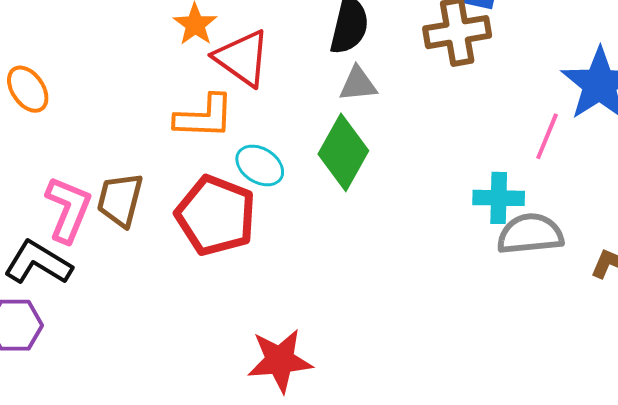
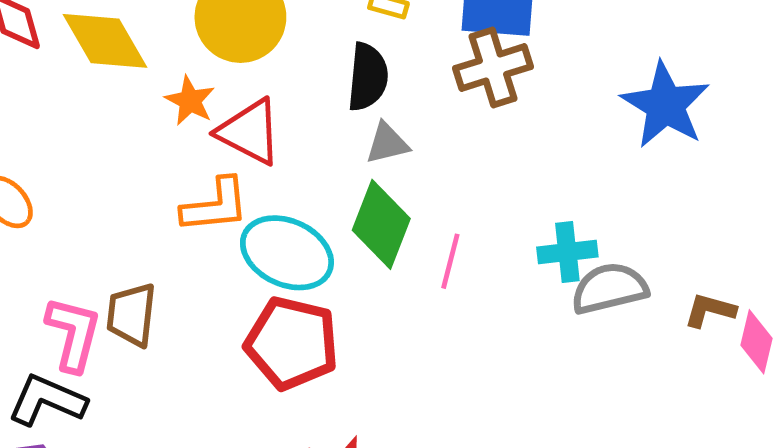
pink line: (547, 136) -> (450, 261), moved
cyan ellipse: (260, 165) -> (287, 253), size x1.6
red pentagon: (216, 215) -> (292, 343), moved

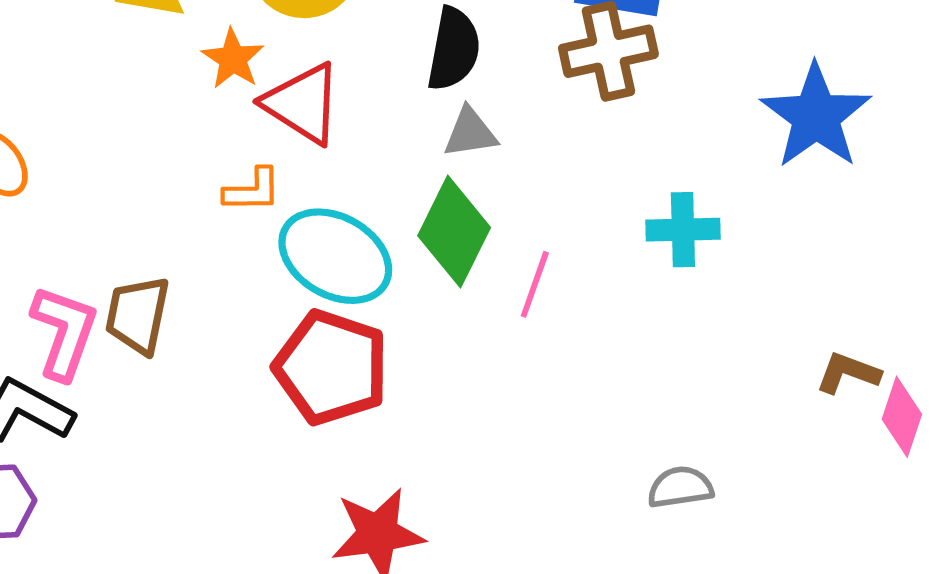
orange L-shape: (215, 206) -> (252, 190), size x0.7
cyan cross: (567, 252) -> (683, 230), moved
gray semicircle: (609, 288) -> (680, 487), moved, size x0.7

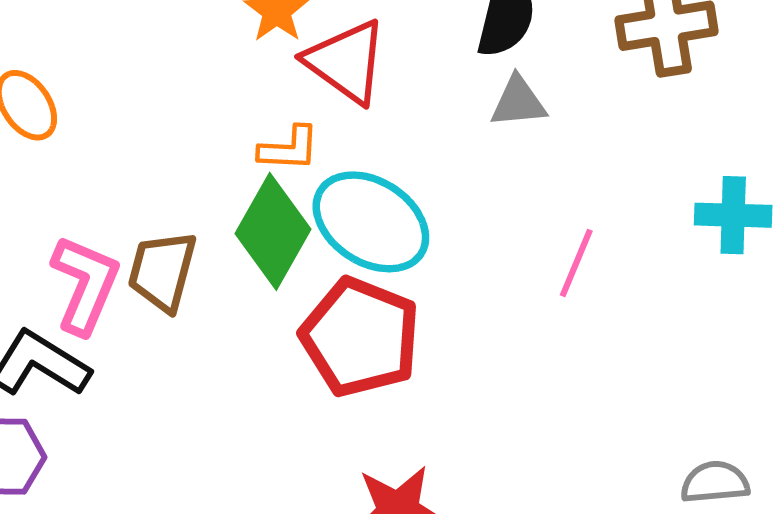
green diamond: (454, 232) -> (273, 231), moved

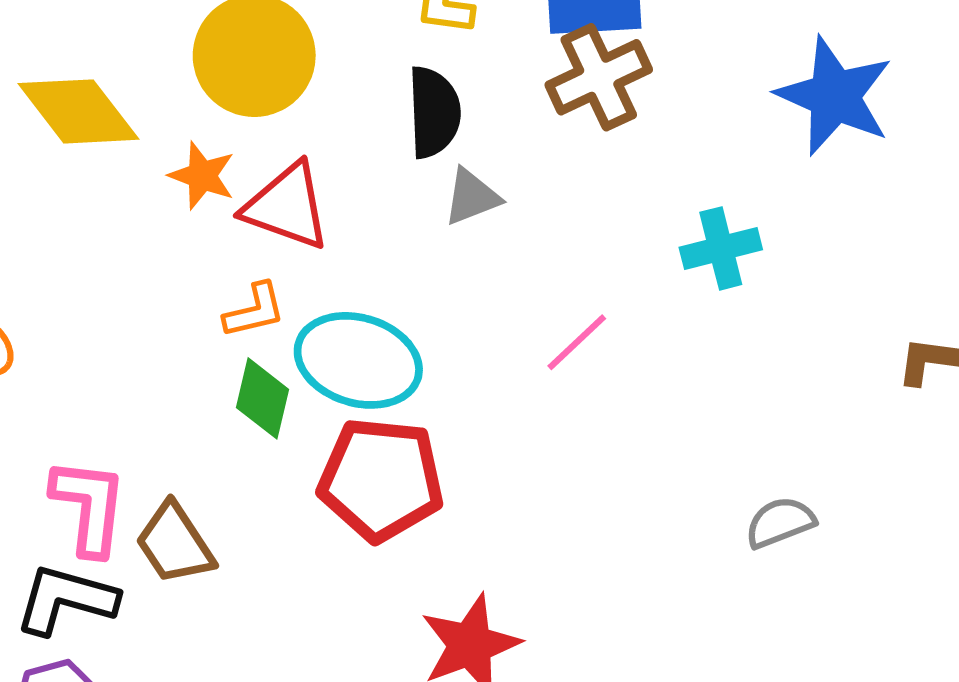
green diamond: (273, 231) -> (263, 398), size x0.7
pink line: (576, 263) -> (577, 342), turned 40
brown trapezoid: (162, 271) -> (175, 543), moved, turned -32

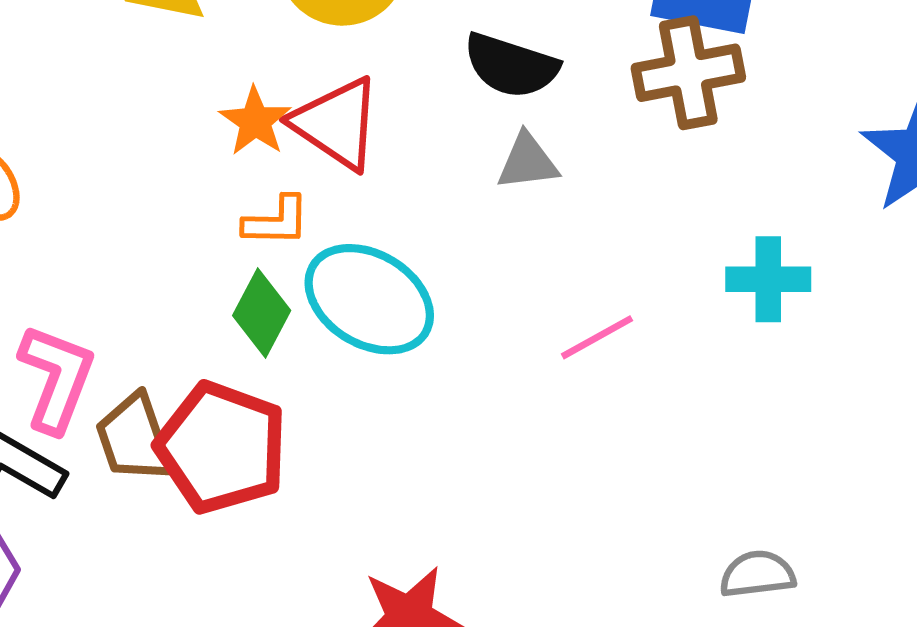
black semicircle: (434, 112) -> (511, 66), turned 96
orange star: (202, 176) -> (255, 121), moved
red pentagon: (381, 479) -> (222, 447), moved

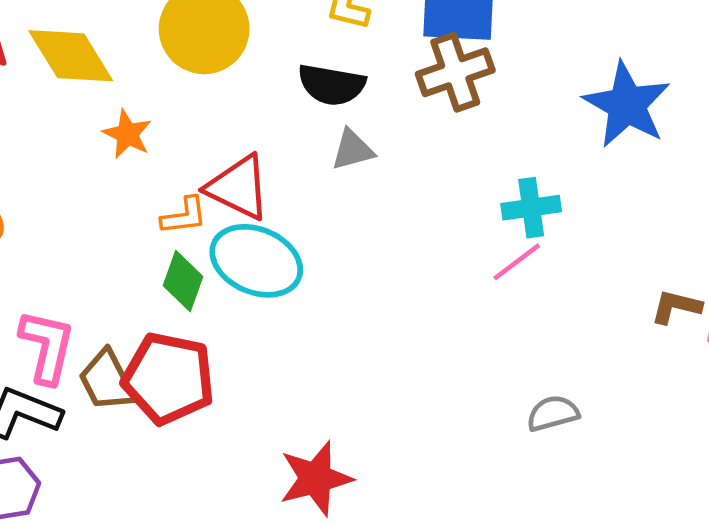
orange star: (255, 121) -> (127, 134), moved
red triangle: (336, 123) -> (238, 187), moved
pink line: (597, 337) -> (517, 262), moved

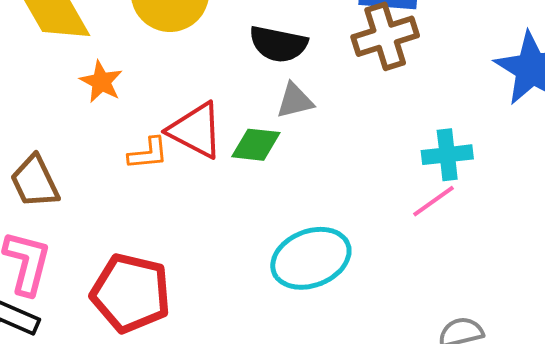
cyan ellipse: (256, 261) -> (311, 258), moved, turned -46
green diamond: (183, 281) -> (256, 145), moved, turned 75
brown trapezoid: (107, 380) -> (35, 182), moved

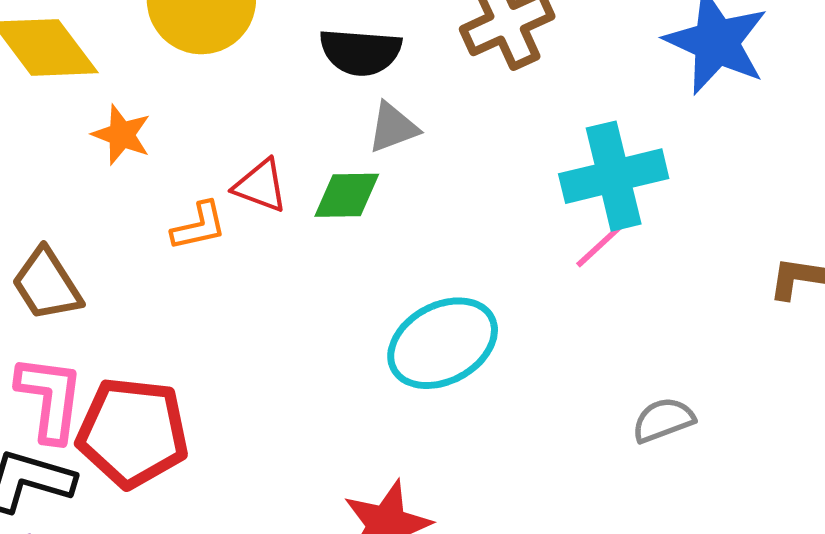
red triangle: (196, 130) -> (261, 186), size x0.7
cyan cross: (447, 155) -> (614, 176), size x1.5
red pentagon: (131, 293) -> (133, 432), moved

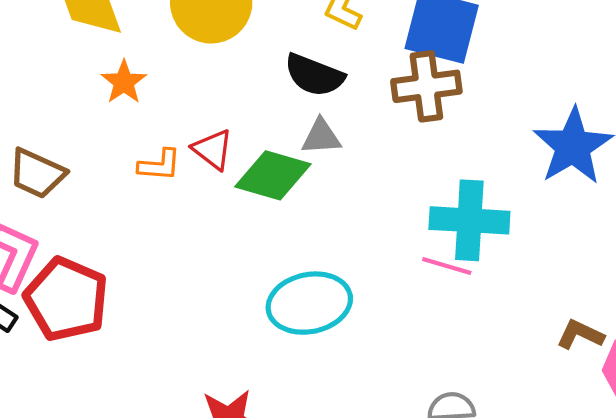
green diamond: (347, 195) -> (273, 175), size x1.4
pink line: (603, 243) -> (447, 266), turned 42
brown trapezoid: (47, 284) -> (37, 173), turned -50

